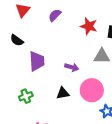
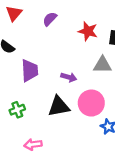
black triangle: (63, 93) -> (59, 106), size x1.5

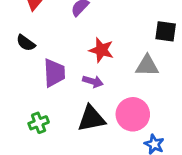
red star: (88, 31) -> (101, 50), moved
purple arrow: (69, 77) -> (93, 81), moved

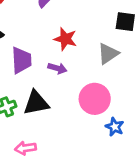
gray triangle: (147, 66) -> (108, 54), turned -35
black triangle: (91, 119) -> (36, 103), moved

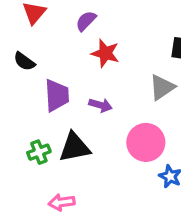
red star: (65, 39) -> (105, 53), moved

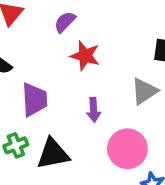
purple arrow: (100, 105) -> (94, 110), moved, turned 70
green cross: (39, 152) -> (16, 145), moved

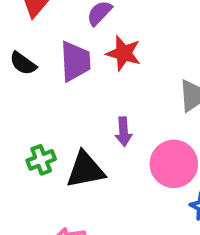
purple trapezoid: (34, 100) -> (75, 61), moved
purple arrow: (94, 110) -> (124, 132), moved

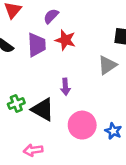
pink circle: (174, 164) -> (82, 125), moved
black triangle: (85, 170) -> (43, 109), turned 40

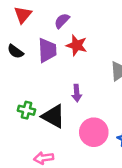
green cross: (16, 103) -> (26, 110), turned 35

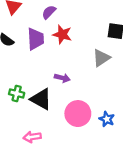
purple arrow: (77, 93) -> (62, 78), turned -72

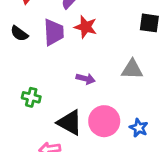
gray triangle: (101, 58) -> (132, 69), moved, turned 36
black triangle: (41, 99) -> (70, 122), moved

